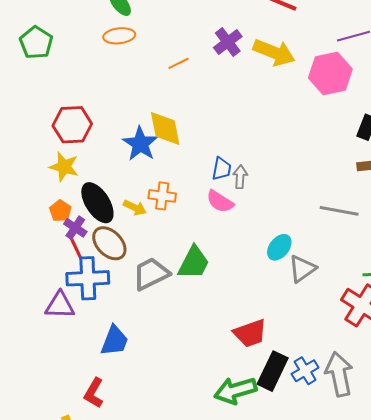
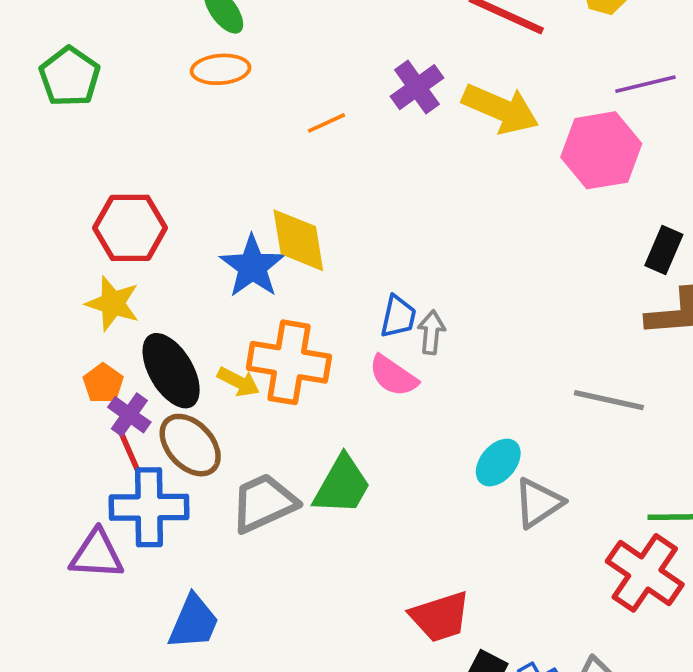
orange cross: (162, 196) -> (289, 362), size x1.6

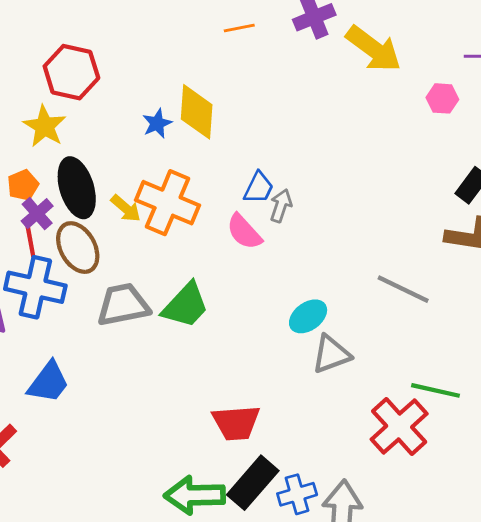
pink hexagon: (601, 150) -> (442, 98), size x0.5
blue star: (252, 266) -> (157, 123), size x0.6

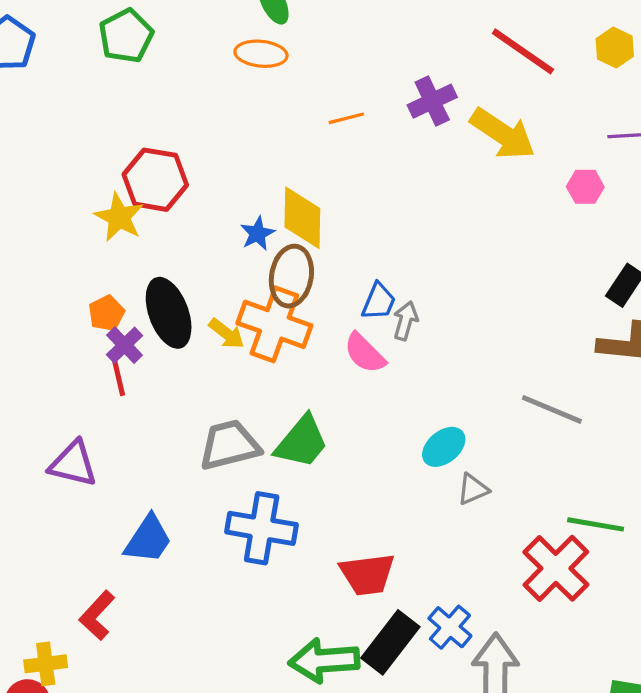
yellow star: (45, 126) -> (119, 217), moved
brown ellipse: (78, 248) -> (291, 276), moved, turned 42
blue cross: (35, 287) -> (262, 528), moved
gray triangle: (331, 354) -> (473, 489), size x0.7
blue cross: (297, 494) -> (450, 627), moved, turned -30

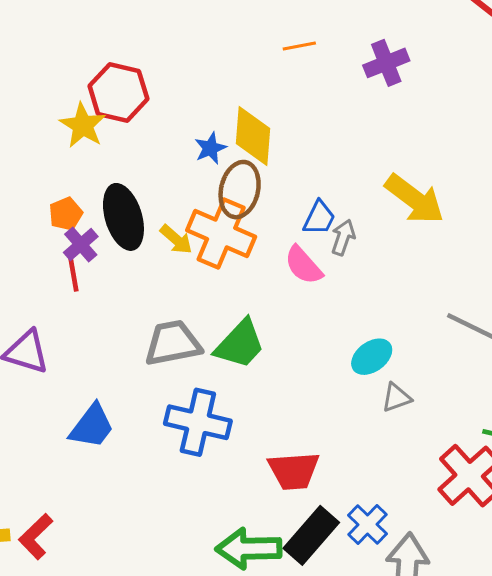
purple cross: (432, 101) -> (386, 63), moved
yellow arrow: (503, 134) -> (415, 199), moved
red L-shape: (97, 615) -> (36, 537), moved

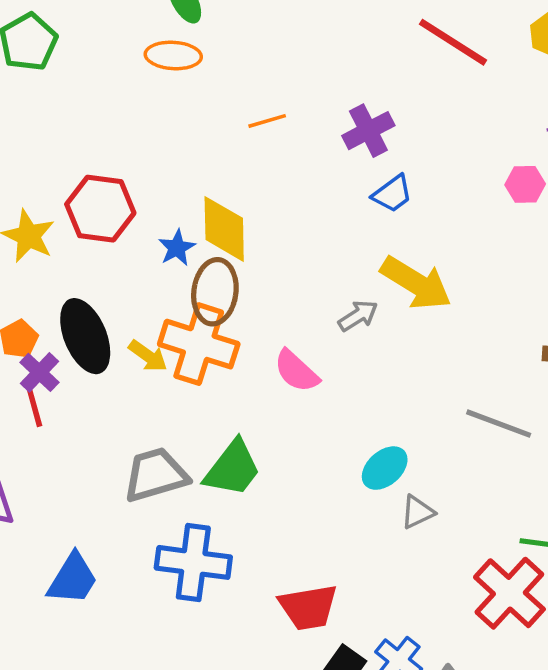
red hexagon: (118, 92) -> (100, 209), moved
blue trapezoid: (319, 218) -> (392, 194), moved, turned 33
gray arrow: (343, 237) -> (358, 316), moved, turned 44

